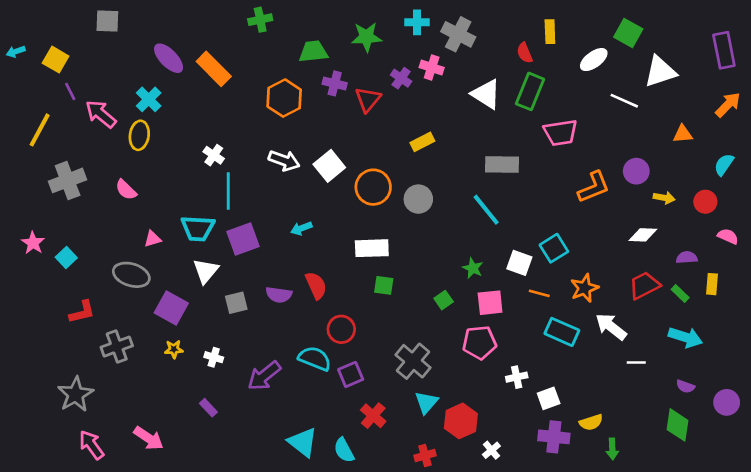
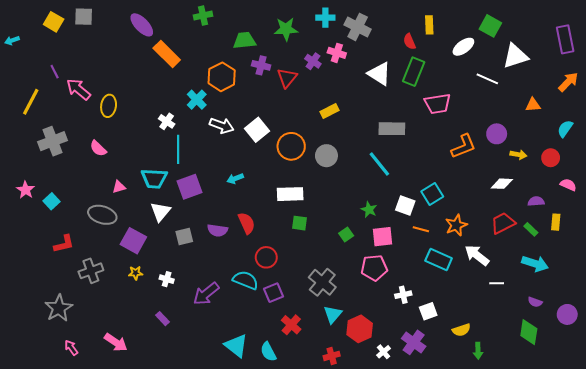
purple ellipse: (169, 58) -> (142, 25), moved
yellow square: (56, 60) -> (54, 22), moved
cyan cross: (149, 99) -> (197, 100), moved
purple cross: (554, 437) -> (414, 342), moved, turned 30
pink arrow: (91, 445) -> (71, 348), size x0.7

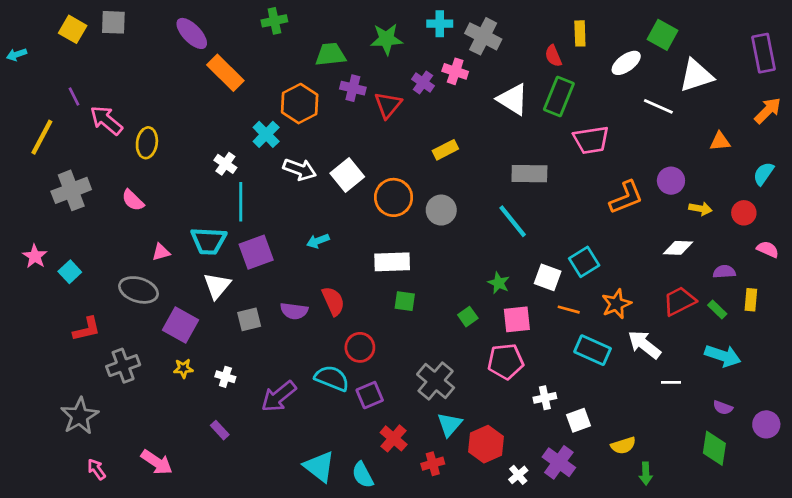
red cross: (332, 356) -> (433, 464), moved

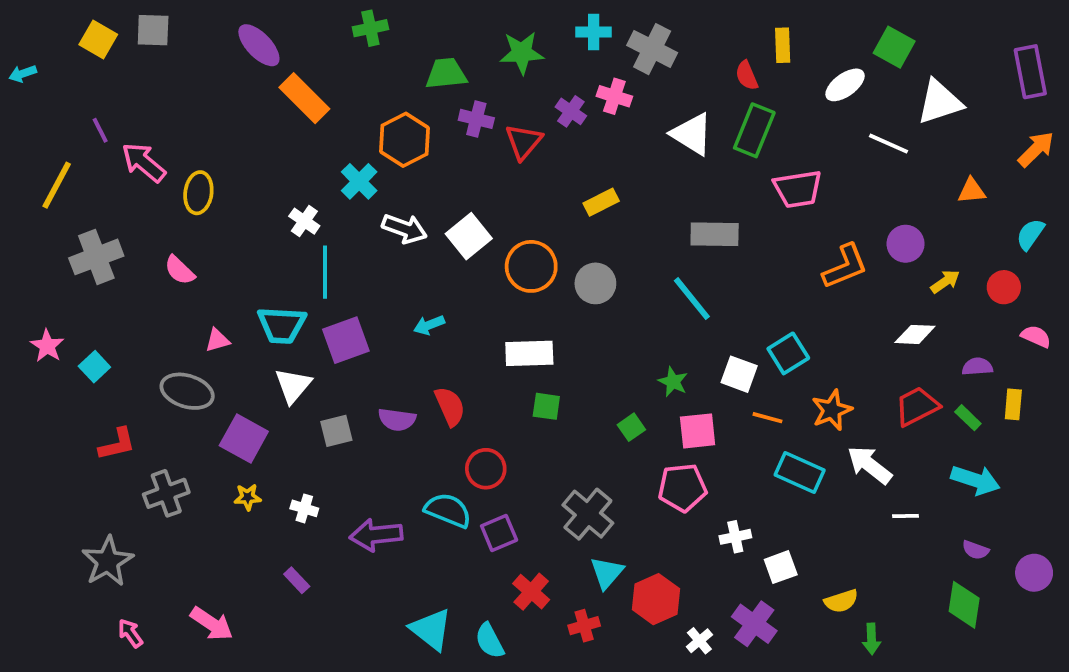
yellow arrow: (700, 209) -> (945, 282), turned -45
purple arrow: (279, 396) -> (376, 535), turned 33

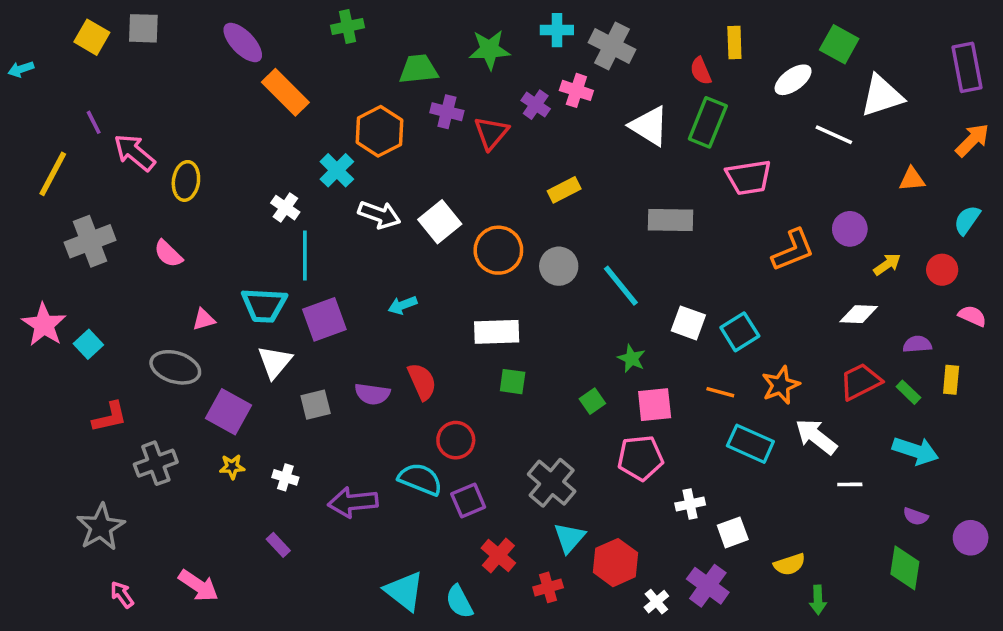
cyan line: (692, 299) -> (621, 286), moved
pink star: (47, 346) -> (44, 325), size x1.4
white square: (739, 374) -> (688, 323), moved

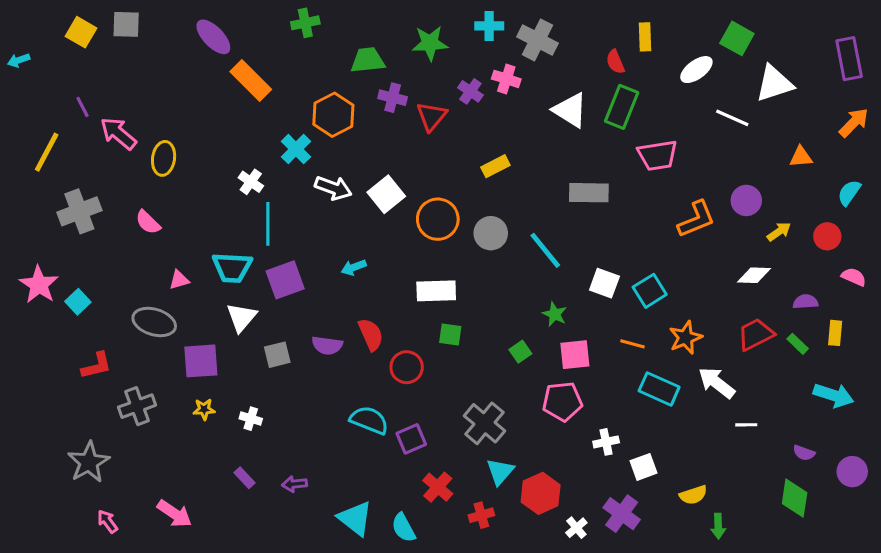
purple square: (229, 412) -> (201, 361), turned -33
red circle: (456, 440) -> (407, 367), moved
cyan arrow: (916, 451) -> (834, 395), moved
purple arrow: (353, 502) -> (294, 484), moved, size x0.6

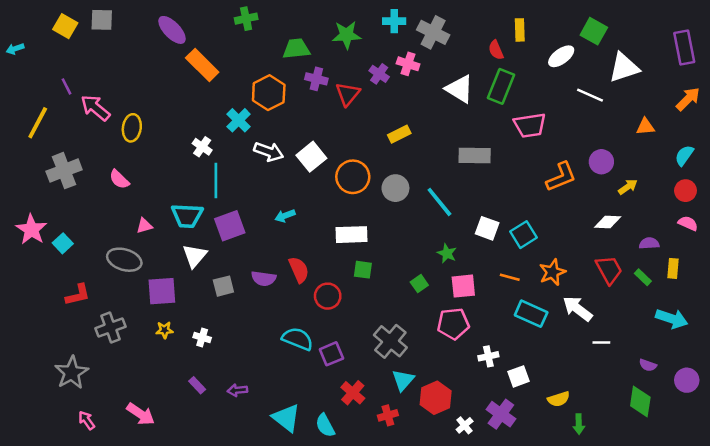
red circle: (827, 236) -> (685, 191), moved
red trapezoid: (756, 334) -> (609, 270), turned 88

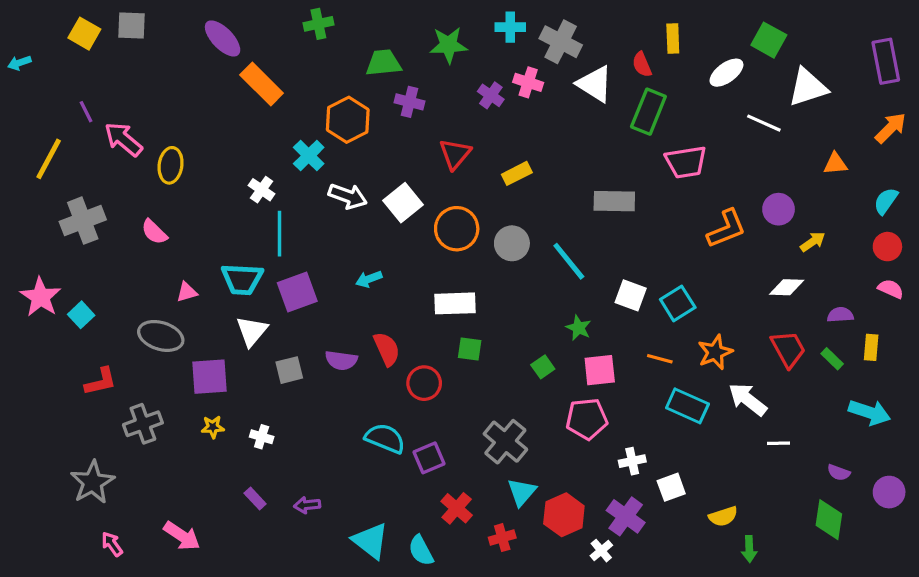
white triangle: (460, 89) -> (595, 84), moved
red triangle: (348, 94) -> (455, 154), moved
purple cross: (501, 414) -> (626, 516), moved

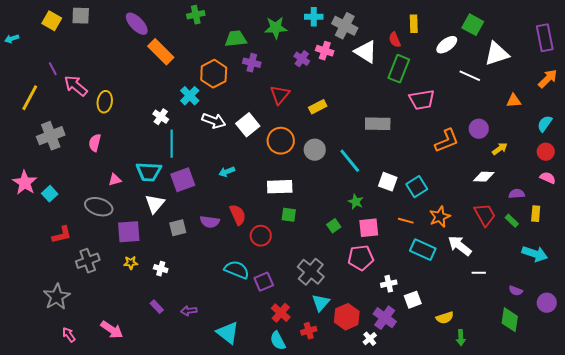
pink semicircle: (154, 232) -> (95, 143), turned 60
cyan semicircle: (421, 551) -> (278, 341), moved

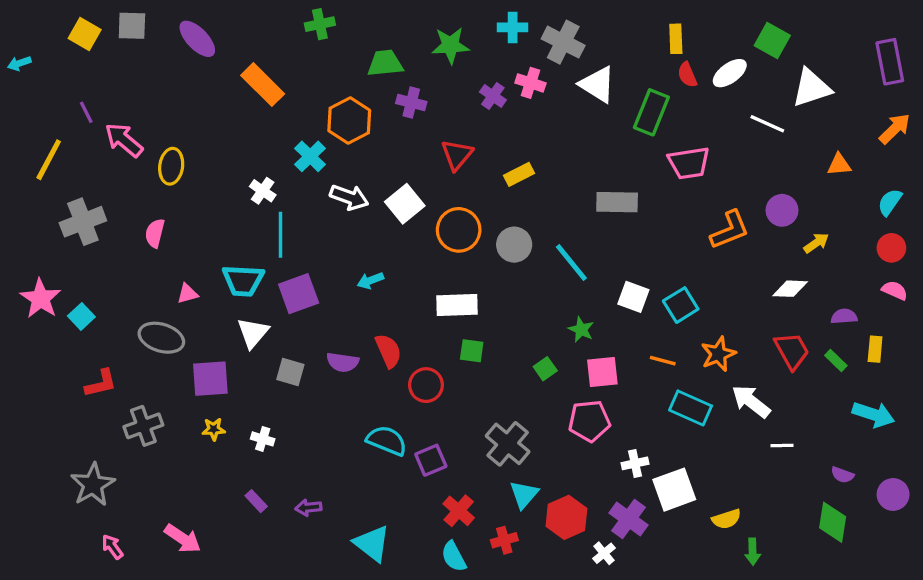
purple ellipse: (137, 24) -> (197, 39), moved
red semicircle: (395, 40) -> (687, 75), moved
gray square: (178, 228) -> (290, 372), turned 30
white square: (413, 300) -> (674, 490), size x1.5

